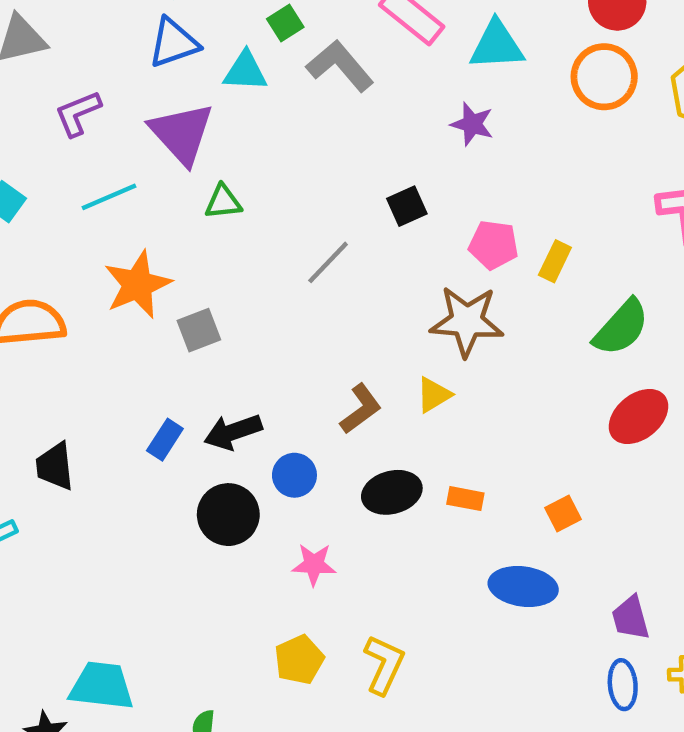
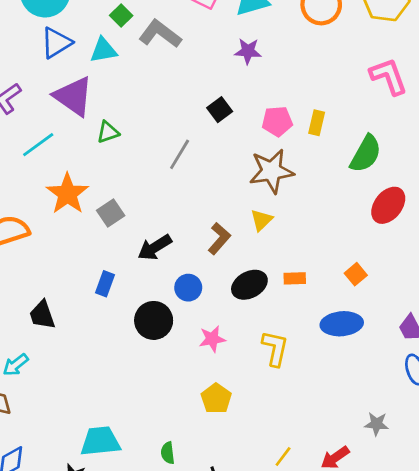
black arrow: (233, 432) -> (155, 247), moved
yellow L-shape: (384, 665) -> (275, 348), moved

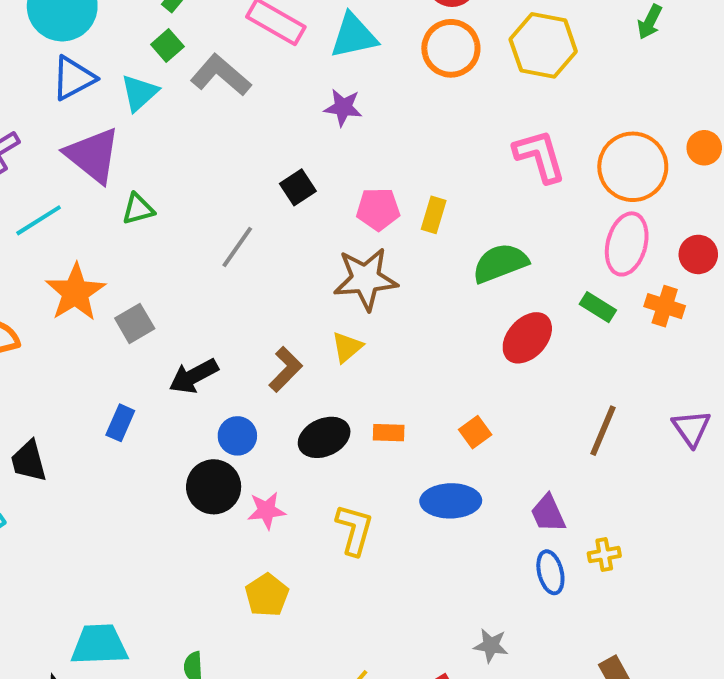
cyan triangle: (103, 50) -> (139, 93), turned -36
green semicircle: (366, 154) -> (500, 263), turned -144
black circle: (154, 320) -> (214, 487), moved

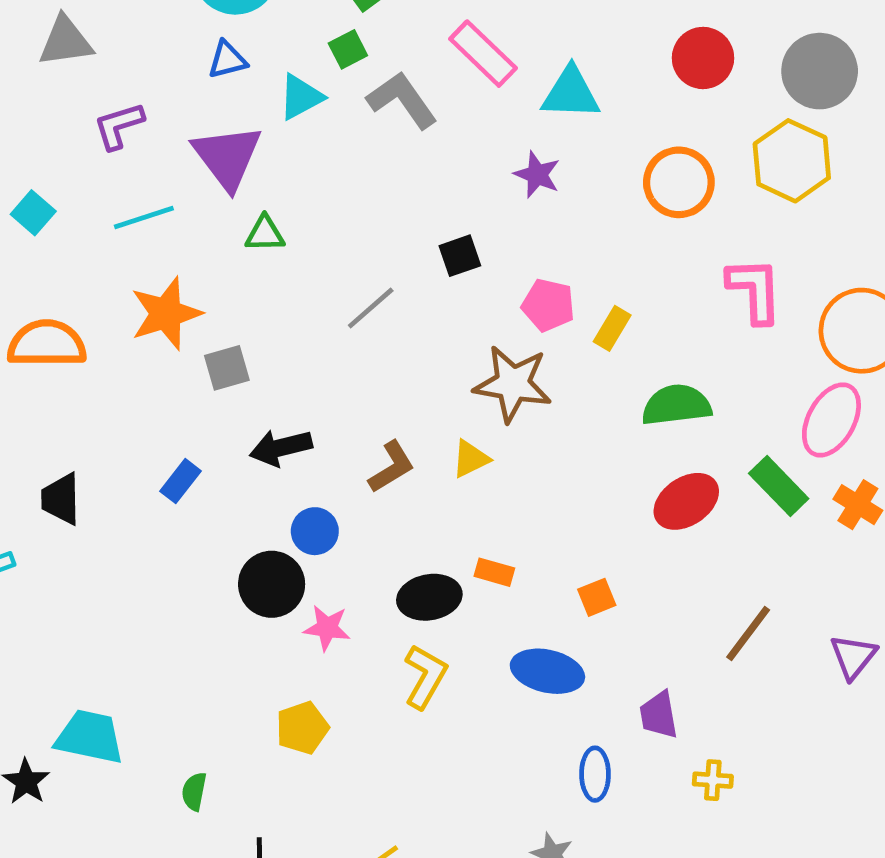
orange circle: (451, 48) -> (679, 182), moved
blue triangle: (73, 78) -> (227, 60), size x0.7
green rectangle: (598, 307) -> (779, 486), size x1.4
black ellipse: (324, 437) -> (429, 597), moved
blue ellipse: (550, 572) -> (595, 774), moved

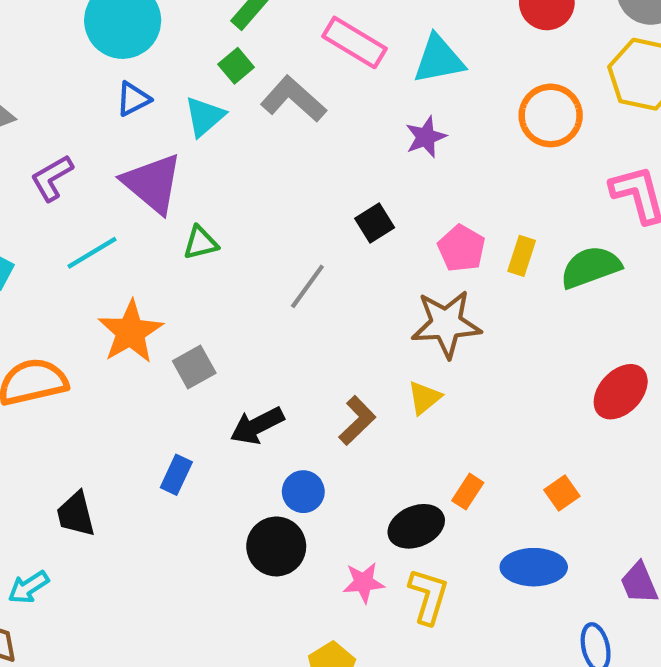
purple star: (537, 175) -> (426, 137), turned -30
pink pentagon: (548, 305) -> (461, 248), turned 30
green semicircle: (676, 405) -> (591, 267), moved
orange rectangle: (494, 572) -> (468, 492), turned -60
pink star: (327, 628) -> (364, 582), moved

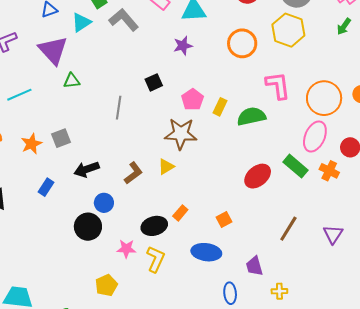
cyan line: (92, 253) -> (19, 95), moved
gray line: (307, 286) -> (119, 108), turned -35
orange star: (130, 332) -> (31, 144), moved, size x0.7

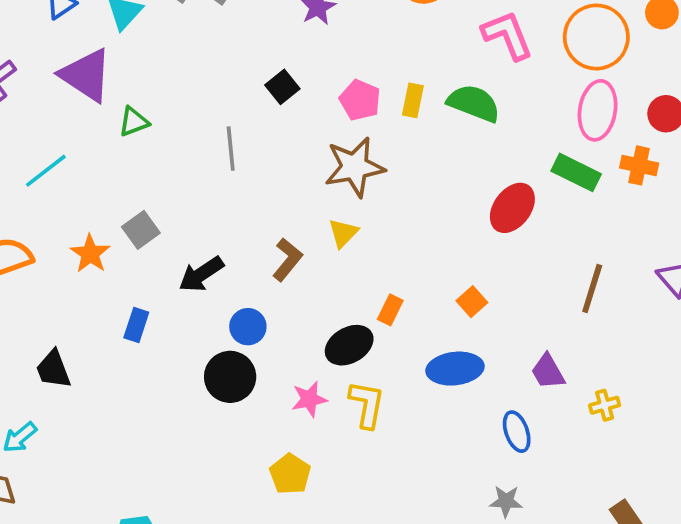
green semicircle: (251, 116) -> (474, 103), turned 48

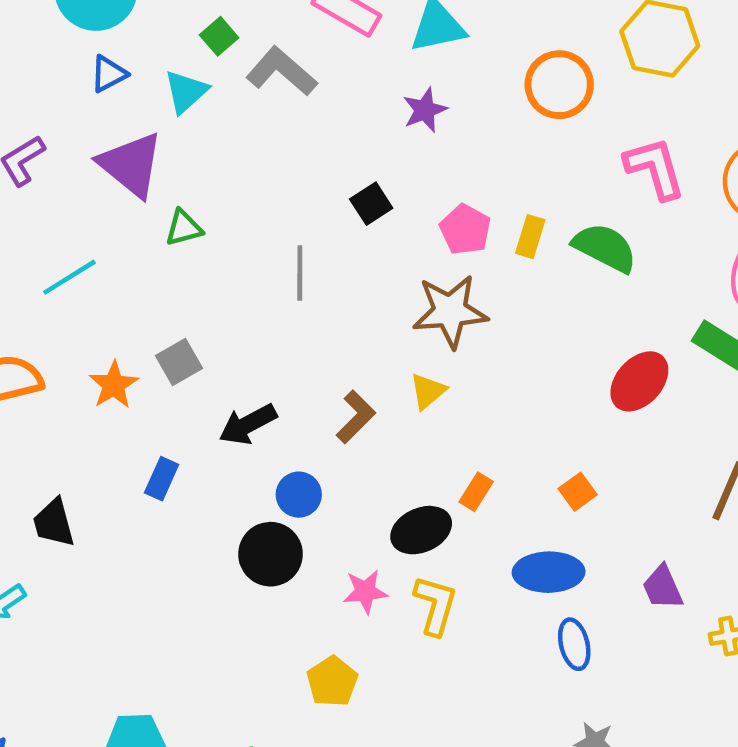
blue ellipse: (517, 432) -> (574, 644), moved

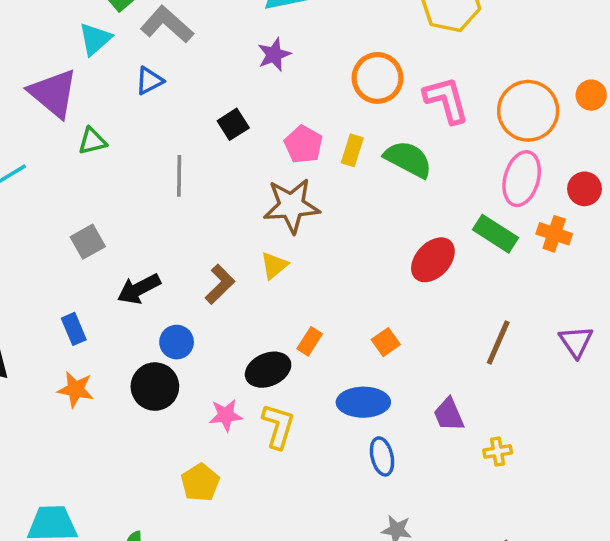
blue triangle: (109, 74) -> (149, 81), moved
orange circle: (559, 85) -> (377, 78), moved
orange star: (114, 385) -> (76, 389), moved, turned -30
blue rectangle: (162, 479) -> (74, 329), turned -48

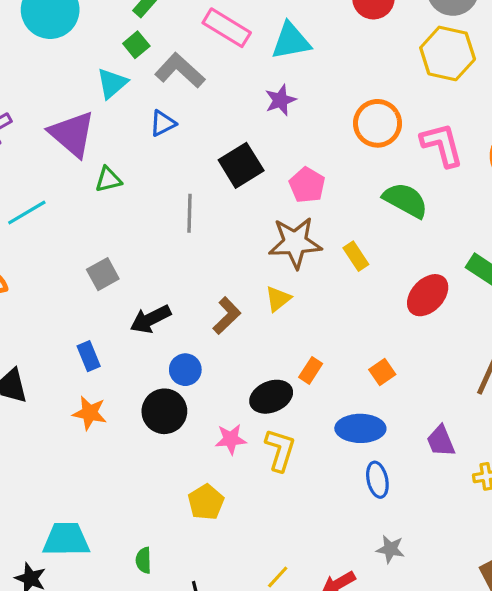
black square: (233, 124) -> (241, 165), size x1.5
yellow rectangle: (352, 150) -> (356, 256), moved, turned -52

